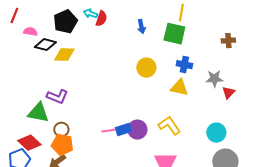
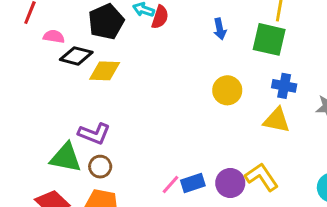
brown circle: (61, 130) -> (100, 167), moved
purple circle: (137, 130) -> (230, 183), moved
pink line: (108, 131) -> (170, 185), turned -40

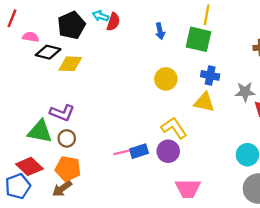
yellow L-shape: (262, 177) -> (174, 128), moved
pink line: (170, 185) -> (122, 152), turned 35

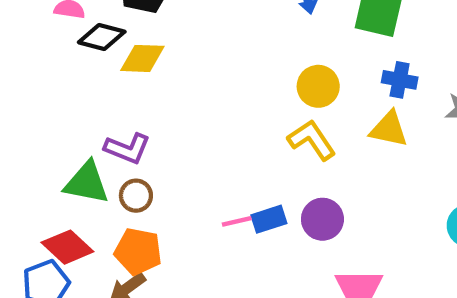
yellow L-shape: (174, 128) -> (312, 140), moved

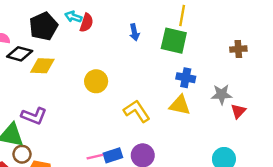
yellow circle: (318, 86) -> (96, 81), moved
brown circle: (136, 196) -> (22, 154), moved

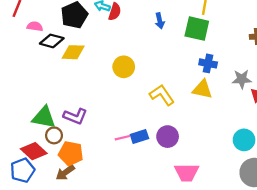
purple L-shape: (34, 116) -> (75, 116), moved

